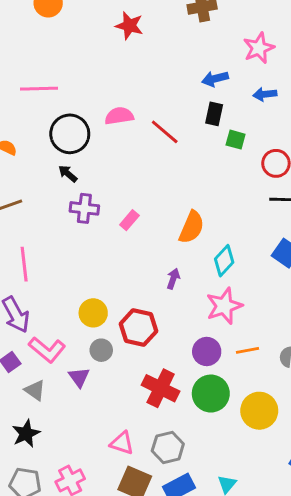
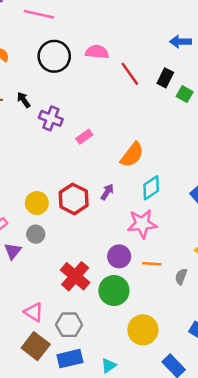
black rectangle: (214, 114) -> (165, 78), moved
black arrow: (68, 174) -> (24, 100), moved
red hexagon: (138, 327) -> (74, 199), moved
yellow circle: (259, 411) -> (143, 330), moved

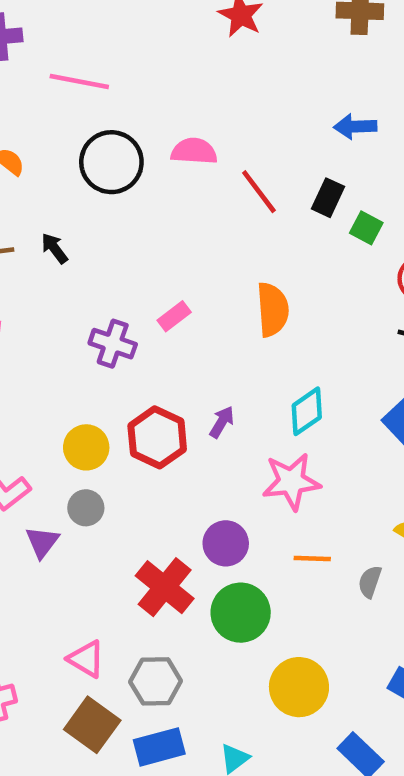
purple cross: (51, 118) -> (113, 344), moved
orange semicircle: (132, 155) -> (273, 310), moved, turned -40
purple circle: (119, 256) -> (226, 543), moved

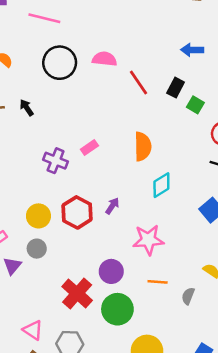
cyan diamond: (307, 411) -> (161, 185), moved

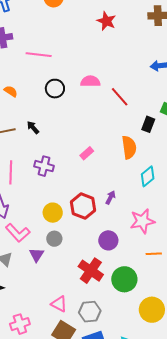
black circle: (60, 63) -> (55, 89), size x0.7
black rectangle: (176, 88) -> (148, 124), moved
purple cross: (56, 161) -> (44, 166), moved
purple circle: (111, 271) -> (108, 240), moved

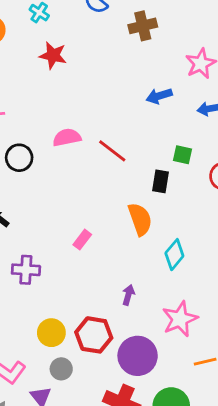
red star: (106, 21) -> (53, 55), moved
red hexagon: (83, 206) -> (94, 335), moved
purple circle: (108, 240) -> (138, 356), size x1.4

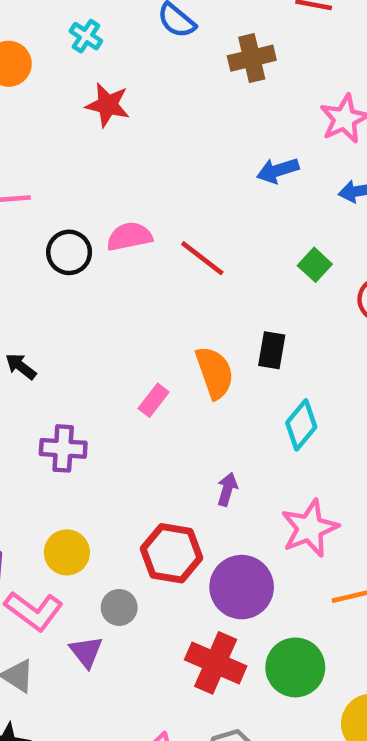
green square: (183, 155) -> (315, 265), turned 30
black circle: (19, 158) -> (69, 252), moved
black rectangle: (160, 181) -> (272, 350), moved
orange semicircle: (140, 219) -> (215, 373), moved
yellow circle: (51, 333) -> (67, 552), moved

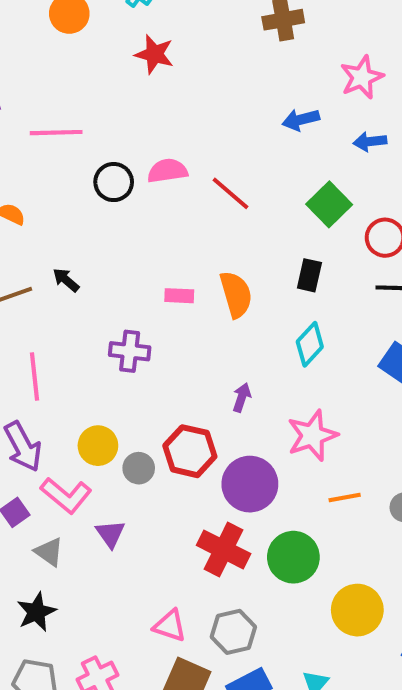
green square: (315, 265) -> (329, 204), size x1.5
black rectangle: (272, 350) -> (309, 275), moved
pink rectangle: (154, 400) -> (179, 296), moved, turned 52
purple cross: (63, 448) -> (130, 351), moved
gray circle: (119, 607) -> (139, 468), moved

